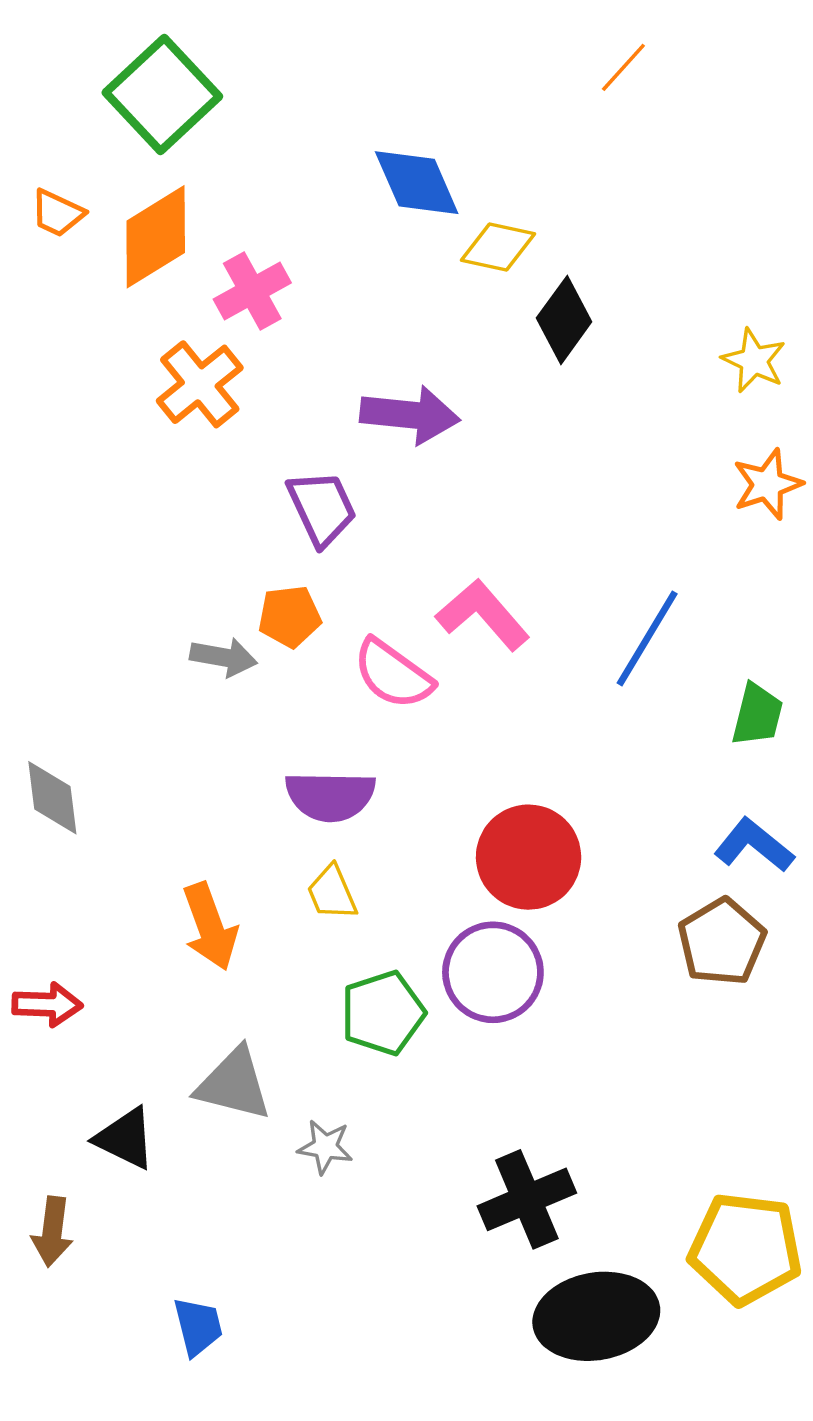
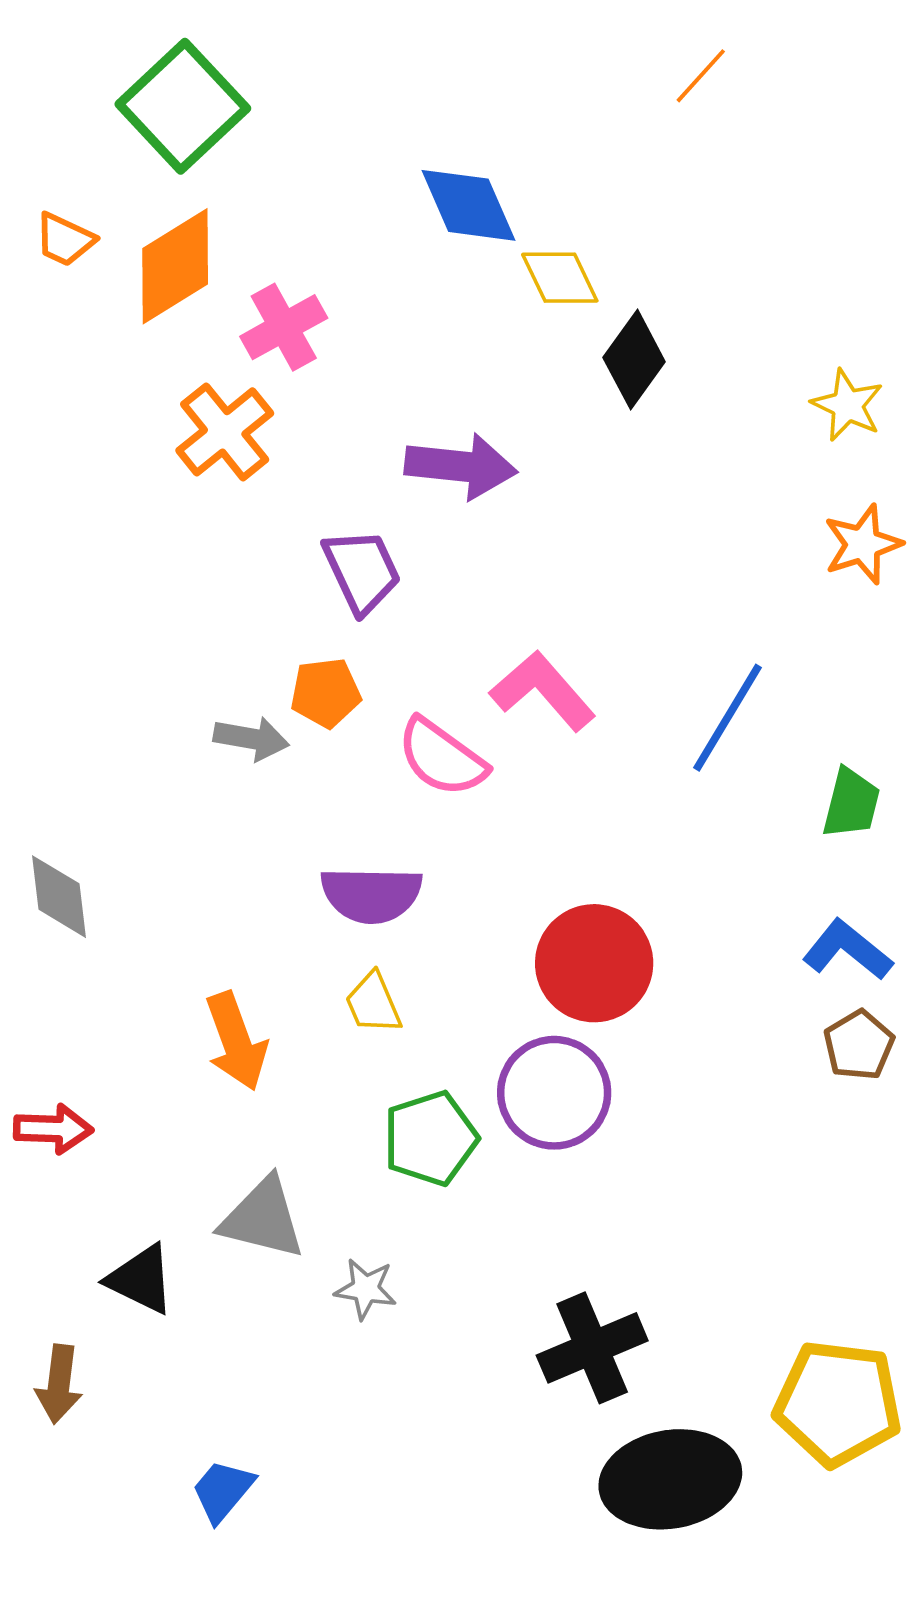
yellow diamond: (498, 247) -> (560, 278), turned 52
brown pentagon: (722, 942) -> (859, 1045), moved, size x0.7
blue trapezoid: (198, 1326) -> (223, 1491), turned -126

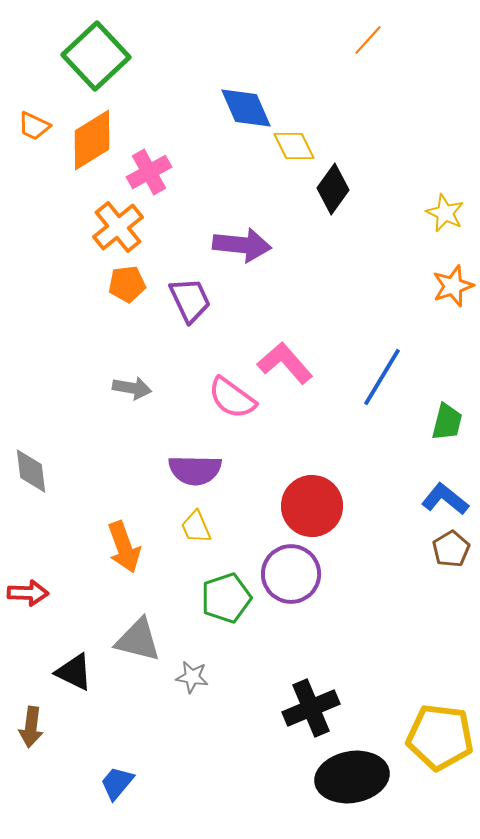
orange pentagon: (326, 693) -> (127, 284), moved

